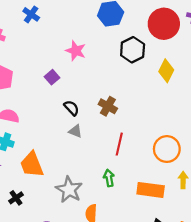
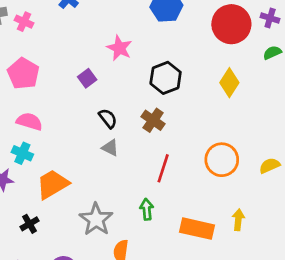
black hexagon: (133, 50) -> (166, 78), moved
orange circle: (167, 149) -> (222, 160), moved
orange trapezoid: (32, 165) -> (53, 184), turned 76

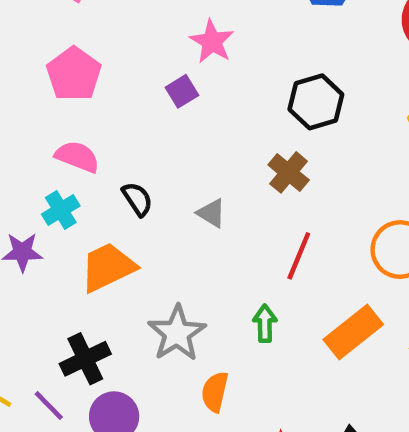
pink star: (119, 48) -> (212, 42), moved
black semicircle: (108, 118) -> (137, 199), moved
cyan cross: (22, 153) -> (61, 210), turned 30
black cross: (29, 224) -> (85, 359), moved, size x1.5
orange rectangle: (197, 229) -> (353, 332), moved, turned -56

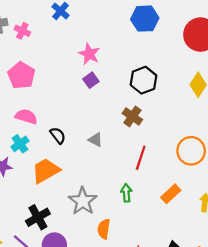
purple square: (182, 91) -> (91, 80), moved
orange rectangle: (353, 332) -> (171, 194), size x0.7

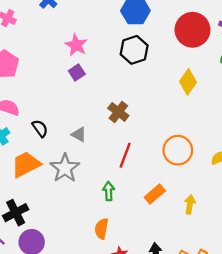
black hexagon: (143, 80) -> (134, 50), moved
gray star: (83, 201) -> (65, 168), moved
orange semicircle: (104, 229) -> (101, 229), moved

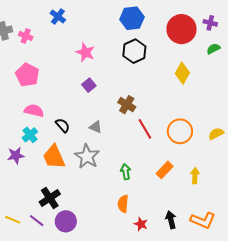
purple square: (77, 72) -> (89, 85), moved
red line: (125, 155) -> (145, 129), moved, turned -45
orange trapezoid: (26, 164) -> (54, 157), turned -80

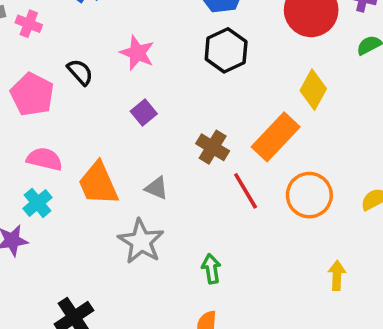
black semicircle: (63, 125) -> (80, 72), moved
orange trapezoid: (54, 157) -> (98, 184), moved
orange rectangle: (165, 170) -> (276, 137), moved, size x1.5

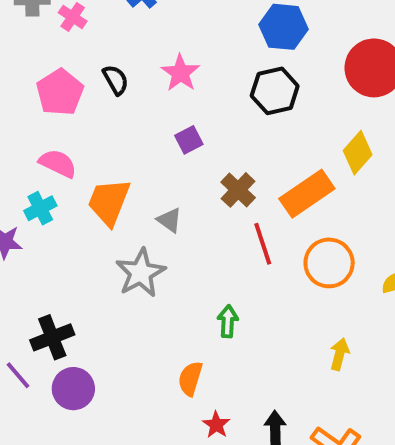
purple square: (144, 112) -> (189, 140), moved
orange trapezoid: (98, 184) -> (109, 202), turned 33
green arrow: (211, 269) -> (228, 321), moved

